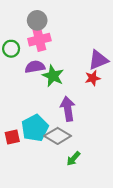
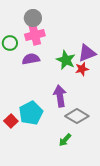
green star: (53, 76) -> (66, 60), moved
gray diamond: (58, 136) -> (77, 116), moved
red square: (12, 137) -> (11, 121), turned -32

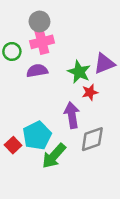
red star: (82, 69) -> (90, 92), moved
gray diamond: (77, 116) -> (92, 139), turned -50
green arrow: (65, 140) -> (54, 156), moved, size x1.6

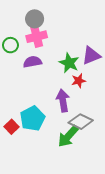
gray diamond: (92, 139) -> (81, 122), turned 45
green arrow: (54, 156) -> (68, 136), moved

